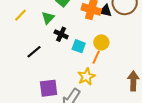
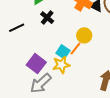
cyan square: (79, 46) -> (63, 52), moved
purple square: (49, 88) -> (36, 64), moved, turned 30

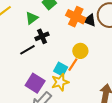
black cross: (47, 18) -> (42, 36), turned 32
black line: (17, 28) -> (27, 50), moved

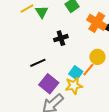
green triangle: (32, 18) -> (42, 12), moved, turned -32
black line: (27, 50) -> (38, 63), moved

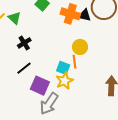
black cross: (61, 38) -> (24, 43), moved
orange line: (88, 70) -> (75, 62), turned -32

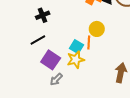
gray arrow: (49, 104) -> (56, 79), size x0.6

